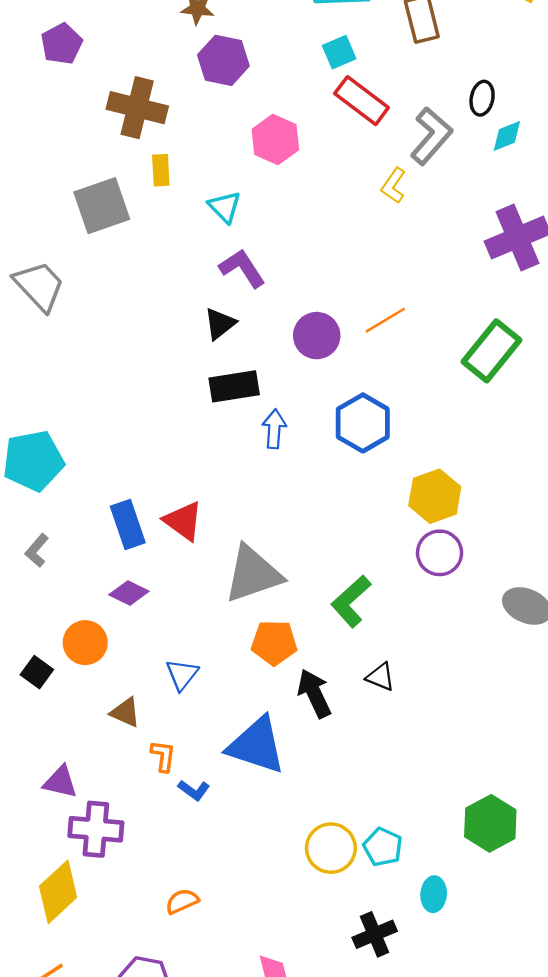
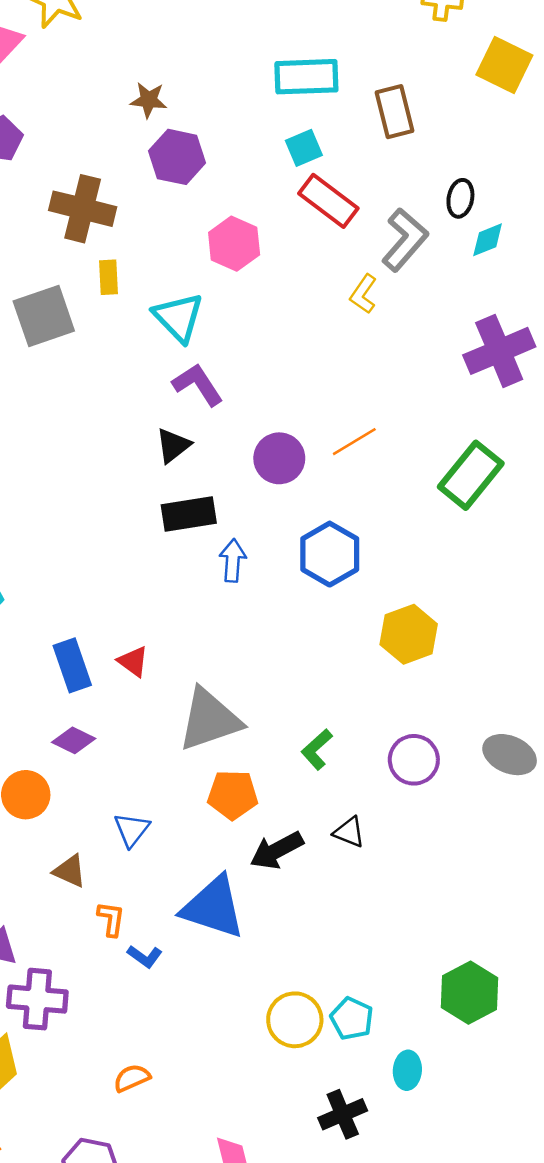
cyan triangle: (225, 207) -> (178, 317), size x1.4
red triangle: (183, 521) -> (133, 661), size x0.7
purple circle: (440, 553) -> (414, 760), moved
green L-shape: (351, 601) -> (317, 749), size x0.7
black arrow: (314, 693) -> (277, 850), turned -93

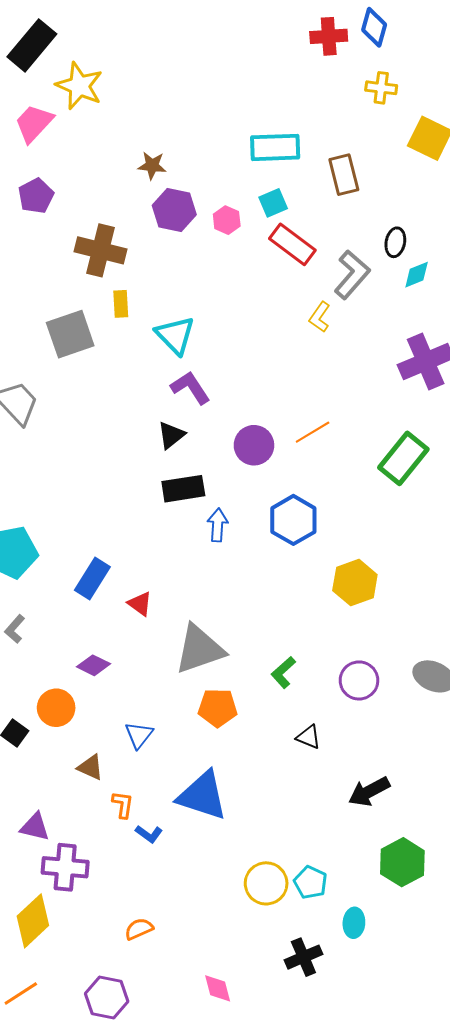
pink hexagon: (234, 244) -> (227, 220), moved, size x0.7
blue rectangle: (72, 665) -> (92, 579), moved, turned 51
black arrow: (277, 850) -> (369, 792), moved

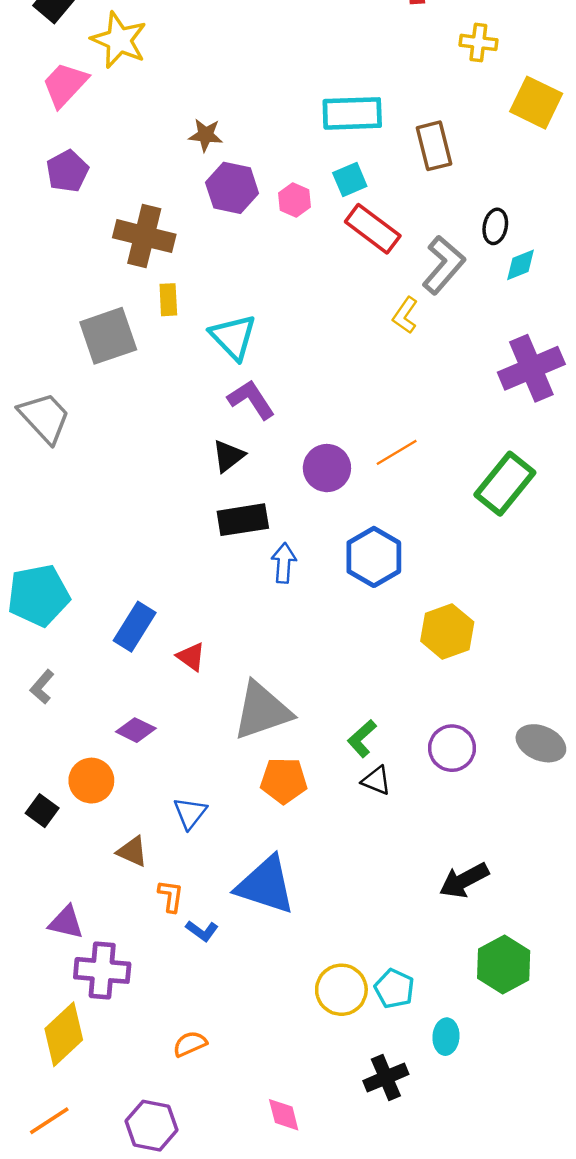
black triangle: (309, 737) -> (376, 781), moved

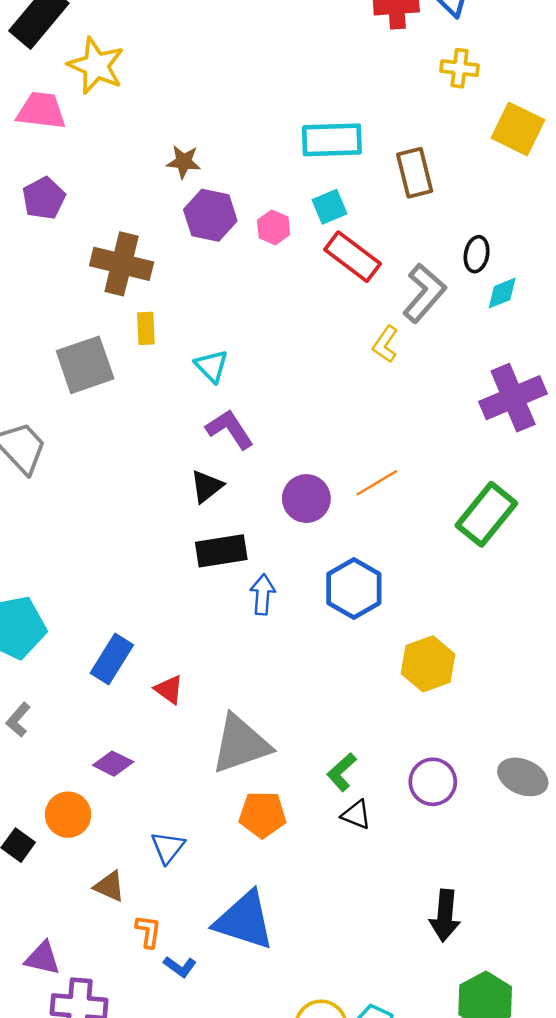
pink trapezoid: (65, 85) -> (41, 111), turned 54
cyan triangle: (233, 337) -> (212, 366), size x0.7
black arrow: (464, 880) -> (445, 916), turned -57

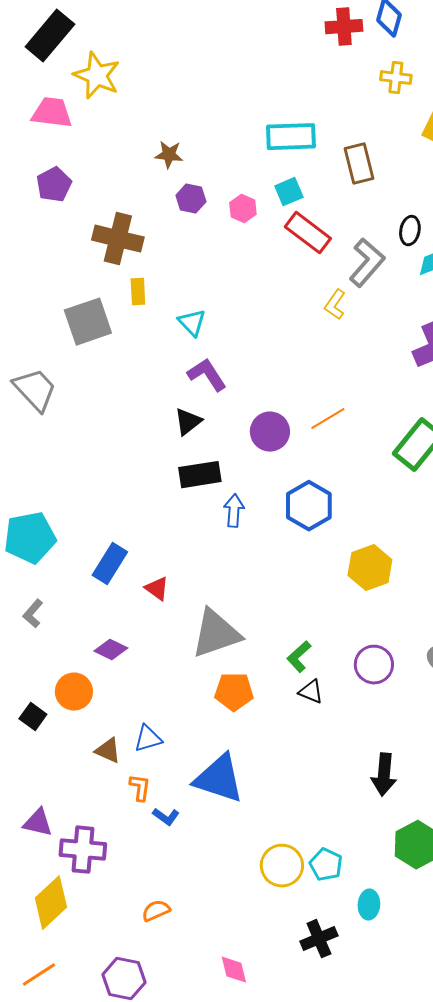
purple hexagon: (210, 215) -> (191, 199), size x0.7
blue triangle: (168, 847) -> (148, 739), moved, turned 36
purple triangle: (43, 958) -> (38, 823), moved

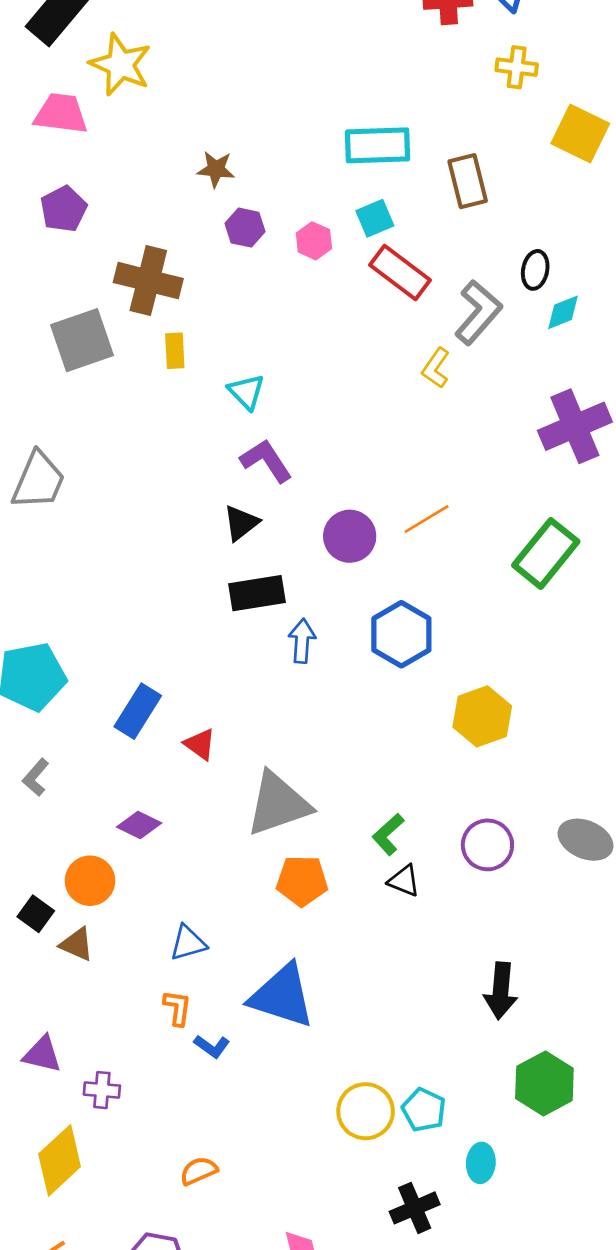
gray square: (88, 322) -> (82, 340), moved
gray trapezoid: (35, 390) -> (38, 481), turned 66
brown triangle: (108, 751) -> (77, 944), moved
purple cross: (83, 850) -> (102, 1090), size x0.6

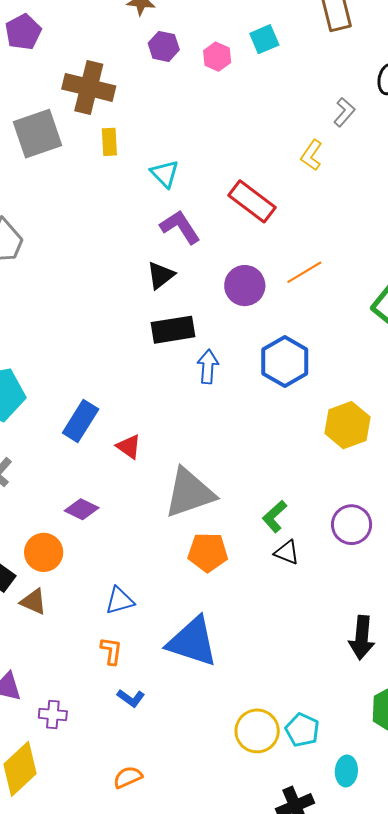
red rectangle: (400, 273) -> (252, 201), moved
gray L-shape: (478, 312) -> (344, 112), size x0.6
blue L-shape: (212, 1046) -> (131, 698), moved

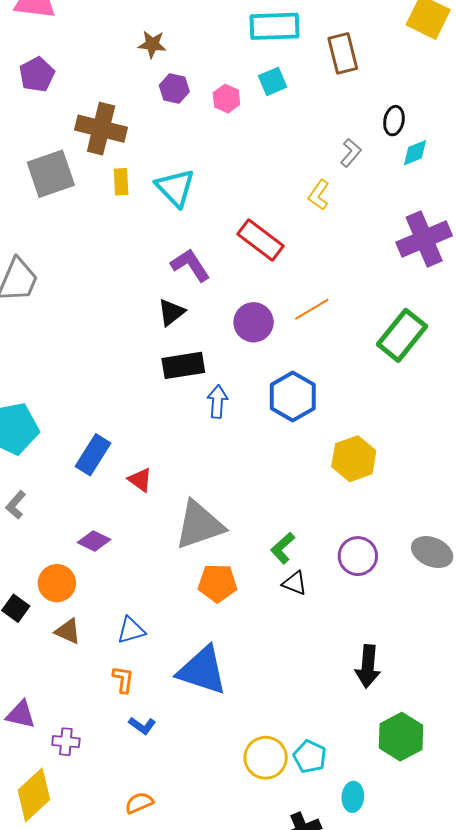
cyan triangle: (165, 174) -> (175, 188), moved, size x1.4
brown triangle: (33, 602) -> (68, 631), moved

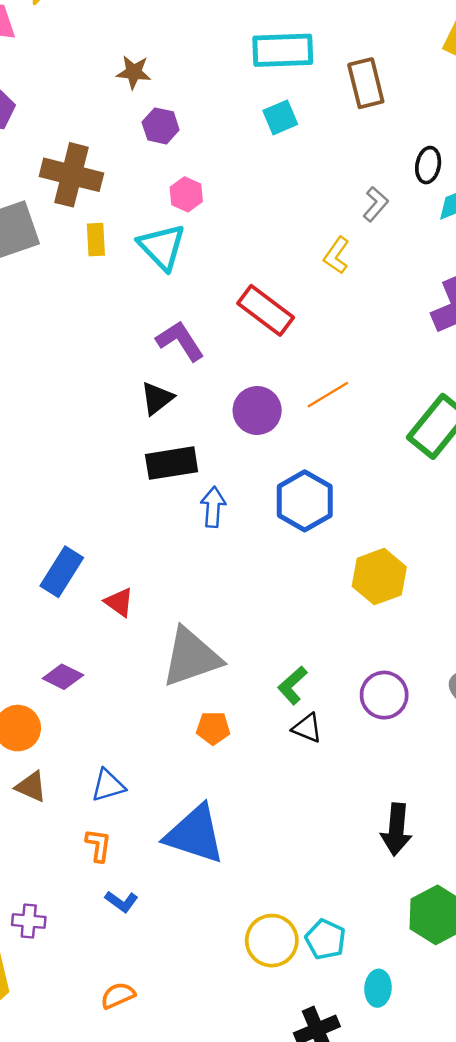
pink hexagon: (226, 99) -> (186, 194), moved
orange pentagon: (217, 583) -> (213, 728), size x0.7

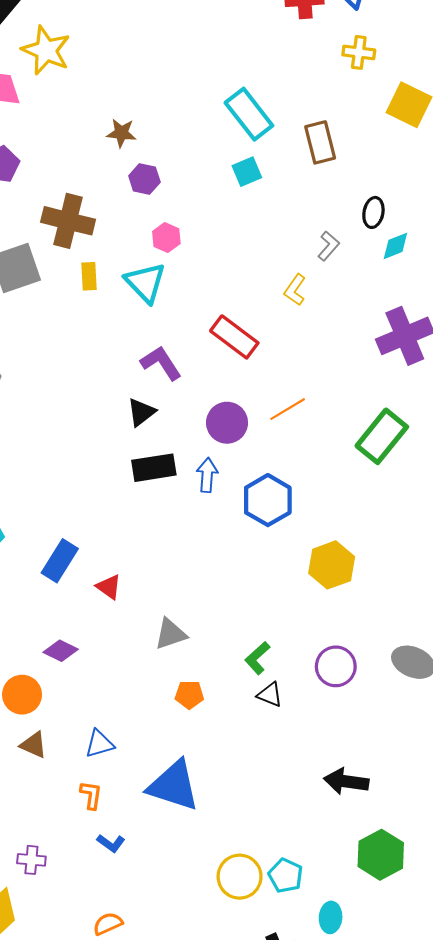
cyan rectangle: (283, 50) -> (249, 114), turned 54
blue arrow: (213, 507) -> (207, 475), moved
gray triangle: (191, 657) -> (171, 634), size x0.6
black arrow: (396, 829) -> (346, 781), turned 93

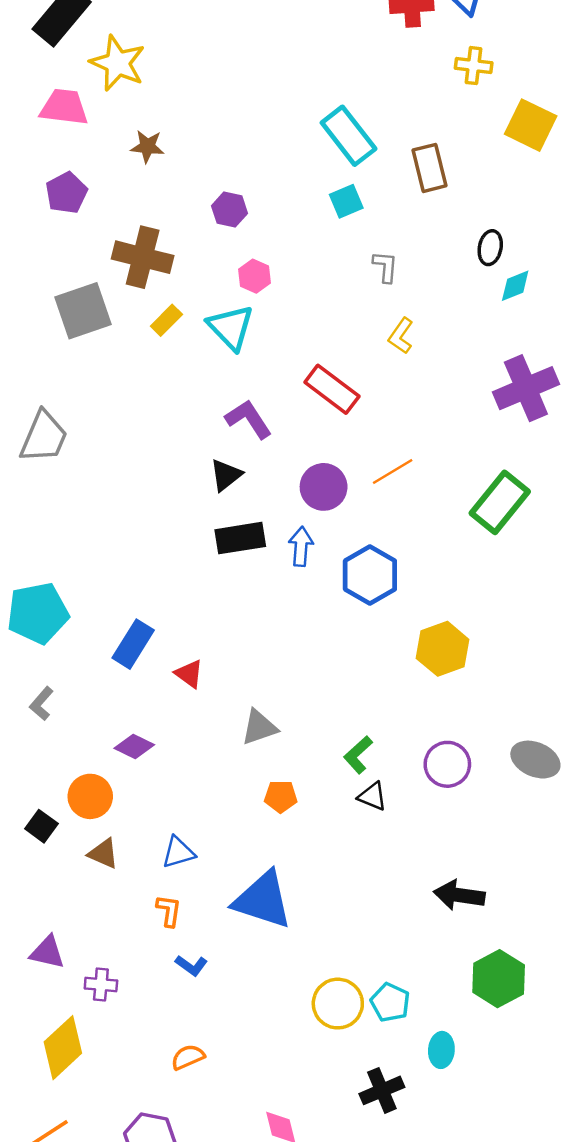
brown star: (121, 133) -> (147, 146), moved
gray L-shape: (328, 246) -> (385, 267), moved, turned -36
yellow rectangle: (89, 276) -> (166, 320), turned 48

